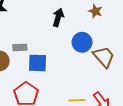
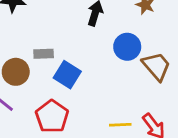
blue square: (37, 63) -> (67, 75), turned 30

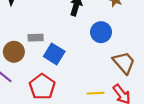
brown trapezoid: (156, 66) -> (124, 63), moved

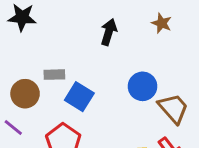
blue circle: (101, 32) -> (143, 86), moved

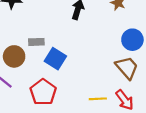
blue circle: (143, 86) -> (132, 40), moved

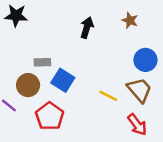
brown circle: (14, 56) -> (28, 85), moved
yellow line: (98, 99) -> (108, 96), moved, turned 30

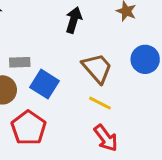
brown trapezoid: (139, 90) -> (97, 68), moved
red arrow: (137, 125) -> (106, 138), moved

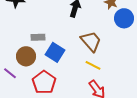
blue circle: (145, 59) -> (124, 18), moved

